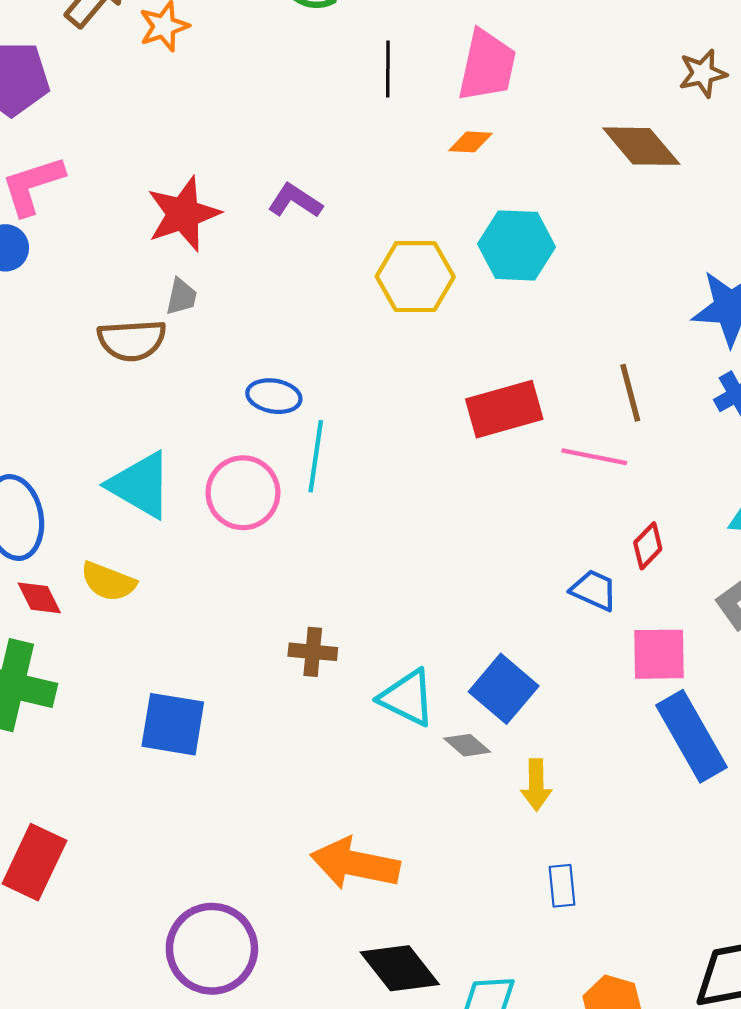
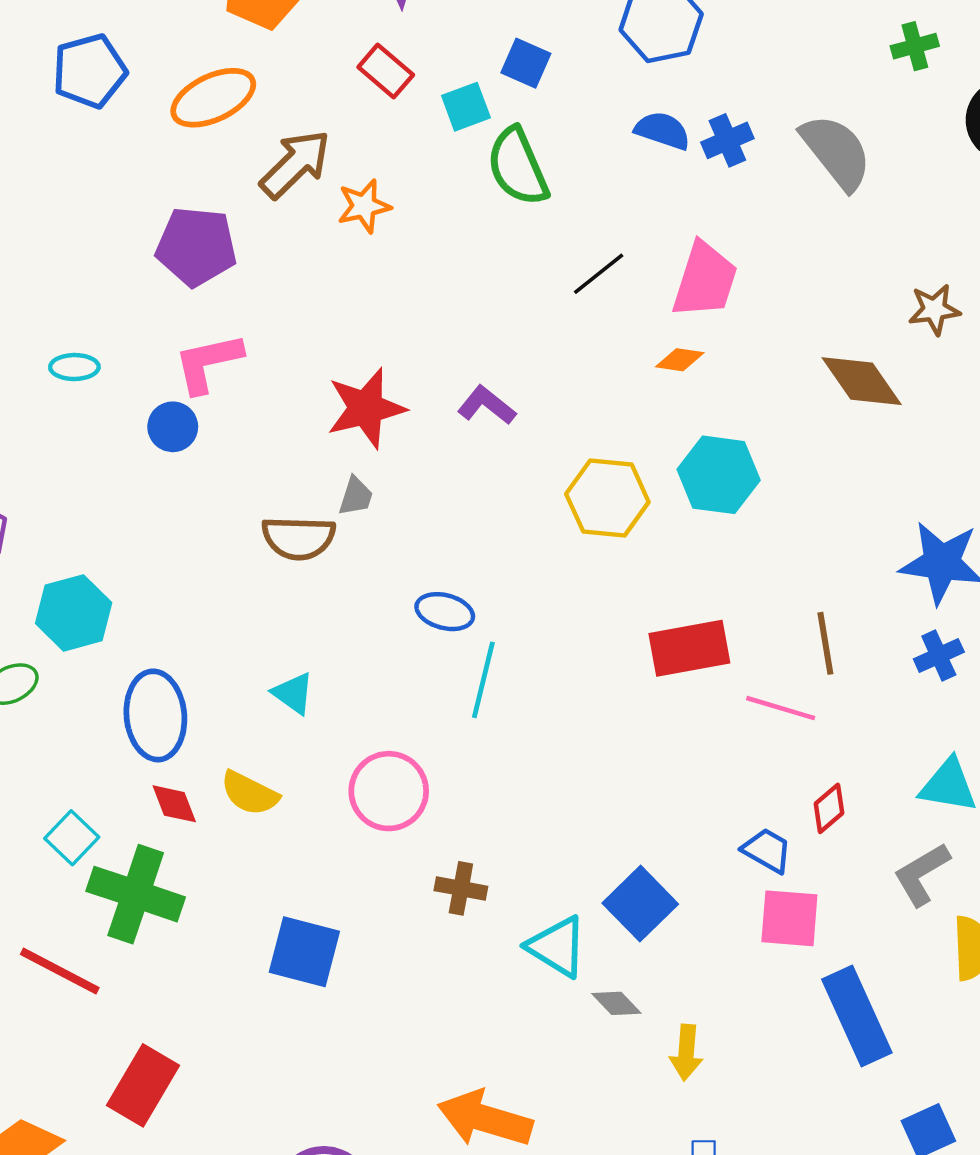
black line: (388, 69) -> (599, 274), turned 46
cyan triangle: (140, 485) -> (293, 693), size x0.6
pink circle: (243, 493) -> (389, 791), moved
pink square: (659, 654) -> (789, 918), moved
blue square: (504, 689) -> (640, 904), moved

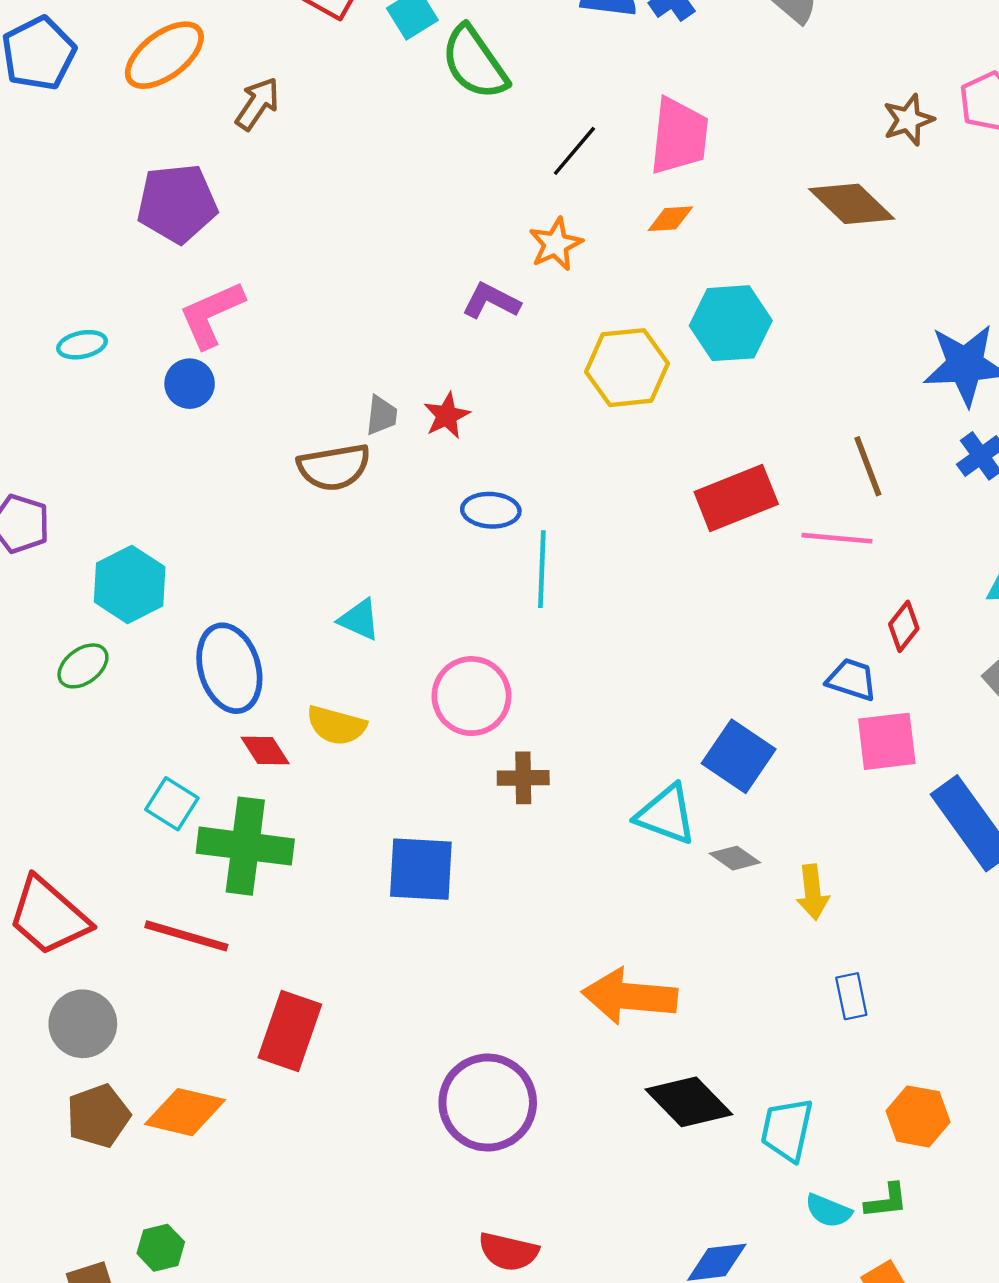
brown arrow: (295, 164) -> (257, 104), size x0.7
orange star: (364, 206) -> (556, 244), moved
red star: (366, 408) -> (447, 416), moved, size x0.6
brown cross: (461, 888) -> (523, 778), moved

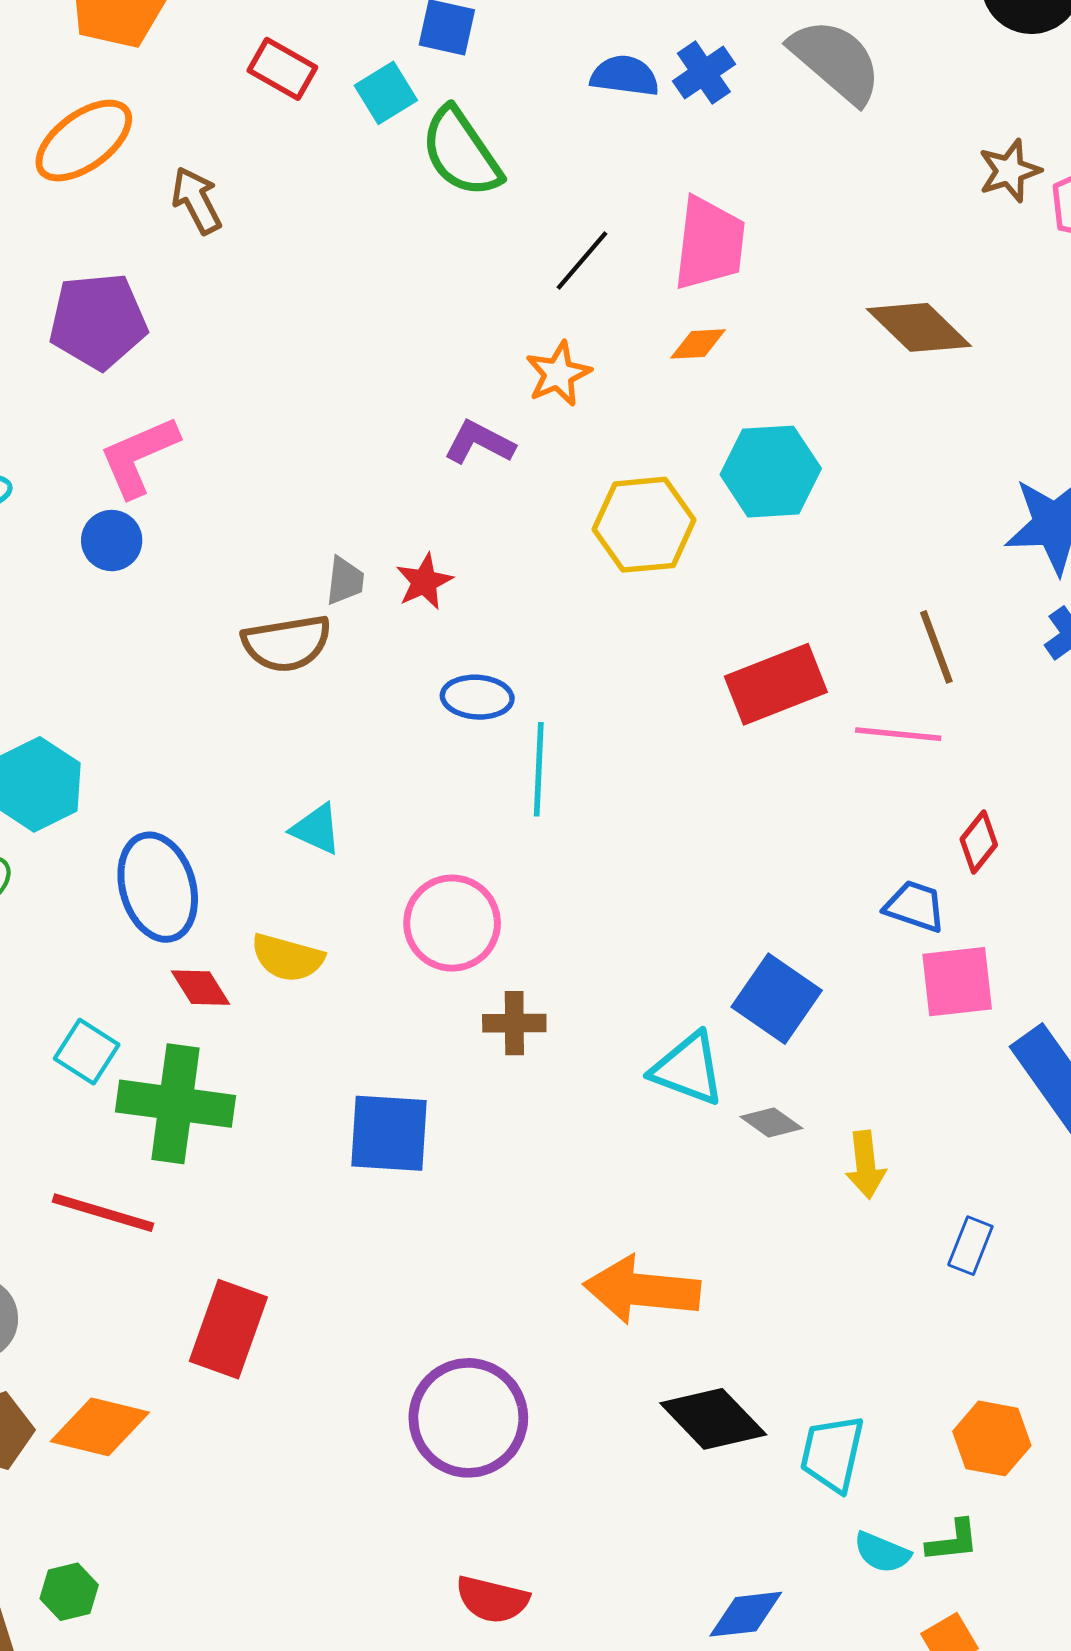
brown arrow: (257, 104) -> (197, 200), turned -62
brown star: (908, 120) -> (1010, 171), moved
blue rectangle: (851, 996) -> (970, 1246), moved, turned 33

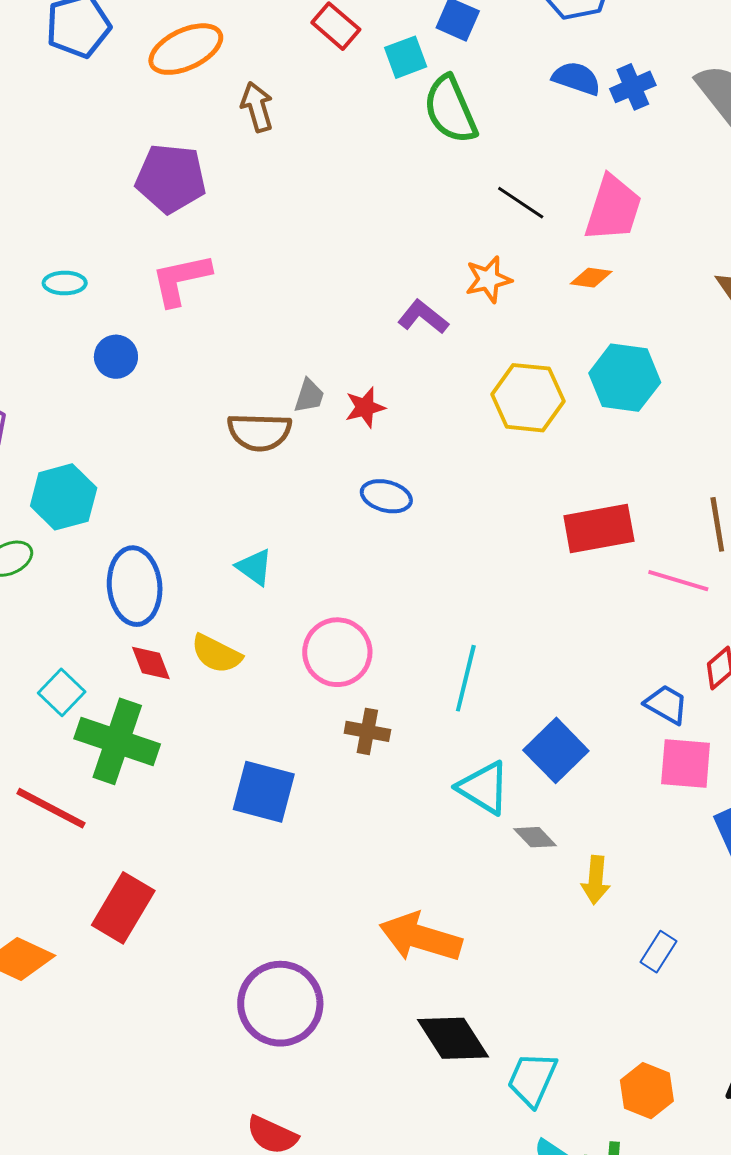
black line: (582, 261) -> (521, 203), turned 72
blue circle: (112, 541) -> (116, 357), moved
cyan line: (539, 769) -> (466, 678), moved

